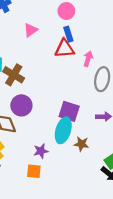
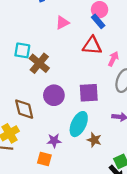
blue rectangle: (68, 34) -> (98, 21), moved, turned -32
purple circle: (21, 105) -> (54, 95), moved
purple square: (69, 111) -> (89, 93), moved, turned -30

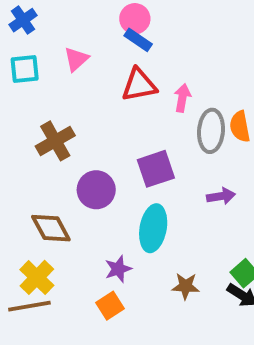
cyan square: (22, 50) -> (25, 69), moved
brown cross: (39, 63) -> (55, 141), turned 36
brown star: (94, 140) -> (186, 286), moved
orange square: (44, 159) -> (110, 306), turned -32

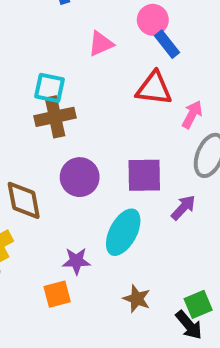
pink circle: (135, 19) -> (153, 20), moved
cyan square: (25, 69) -> (50, 88), moved
purple arrow: (221, 196) -> (183, 208), moved, turned -56

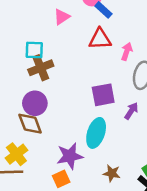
purple circle: (80, 177) -> (35, 103), moved
purple star: (76, 261) -> (70, 156), size x1.5

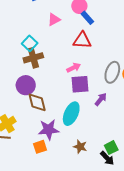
cyan square: (34, 50) -> (30, 43), turned 35
pink arrow: (127, 51) -> (74, 68), moved, turned 40
brown diamond: (30, 124) -> (37, 102), moved

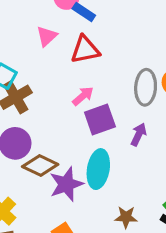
pink triangle: (54, 20) -> (47, 36), moved
brown diamond: (37, 102) -> (40, 166), turned -35
purple star: (49, 130) -> (66, 184), moved

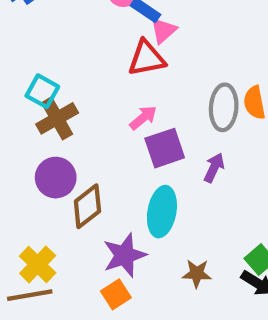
pink triangle: (47, 36) -> (163, 30), moved
brown diamond: (40, 166) -> (87, 206), turned -64
purple star: (66, 184) -> (125, 255), moved

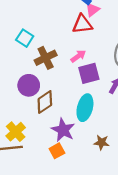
brown cross: (57, 118) -> (46, 58), moved
purple star: (125, 255) -> (63, 130), turned -30

